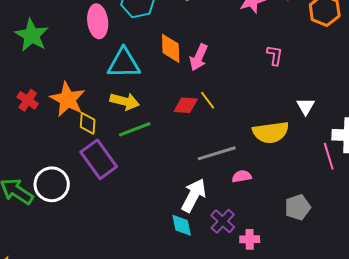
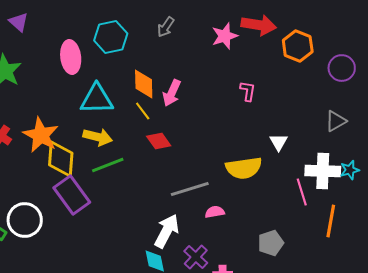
yellow line: (208, 100) -> (143, 111), moved
red diamond: (186, 105) -> (159, 141), turned 50
yellow diamond: (88, 123) -> (61, 159), size x1.6

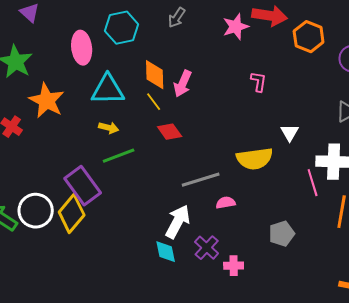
orange star: (41, 135) -> (47, 101), moved
yellow arrow: (98, 137) -> (109, 128), size x0.7
yellow diamond: (61, 159) -> (72, 214), moved, turned 36

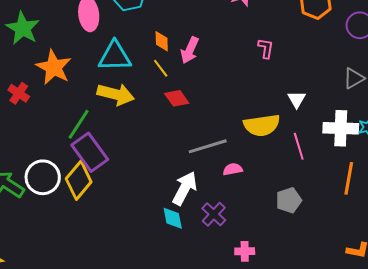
orange diamond: (155, 75) -> (162, 41), size x0.7
yellow arrow: (109, 128) -> (116, 94), size x1.8
green line: (119, 156) -> (79, 124), moved, turned -36
pink line: (313, 183) -> (299, 146), moved
pink cross: (234, 266) -> (245, 251), moved

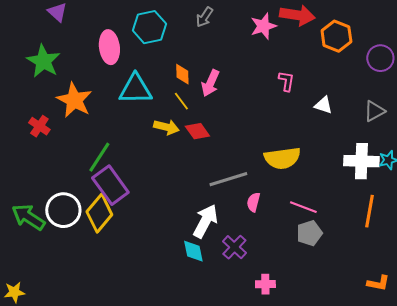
yellow arrow: (116, 94) -> (166, 127), moved, size x0.7
white triangle: (297, 99) -> (323, 105), moved, turned -42
pink line: (299, 146) -> (303, 207), moved, turned -52
pink semicircle: (233, 169) -> (253, 202), turned -66

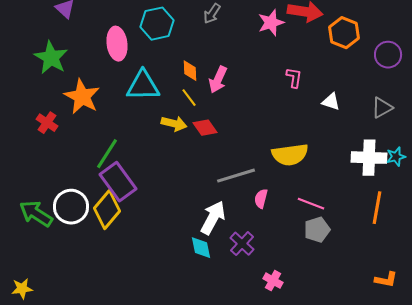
pink cross: (265, 284) -> (273, 281), turned 30

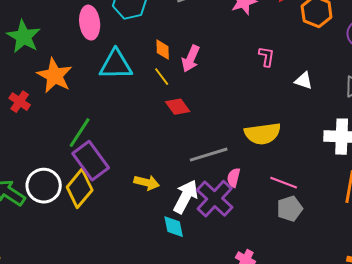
yellow arrow: (174, 124) -> (147, 183), moved
purple cross: (242, 244) -> (215, 199), moved, size x1.5

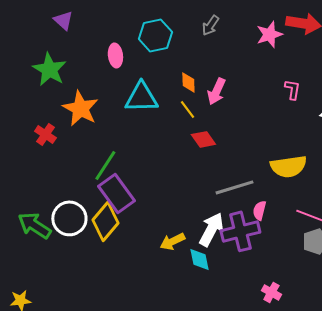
pink ellipse: (90, 23) -> (115, 55), size x0.7
yellow arrow: (147, 183) -> (172, 241), moved, turned 140
purple cross: (215, 199) -> (240, 231), turned 33

